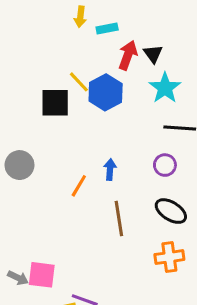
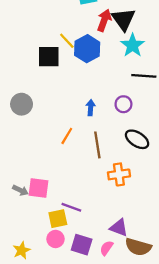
black triangle: (153, 54) -> (123, 19), size x1.6
purple circle: (165, 165) -> (123, 104), moved
orange line: (79, 186) -> (67, 136), moved
orange cross: (169, 257) -> (119, 174), moved

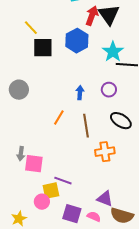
yellow line: (67, 41) -> (31, 28), moved
cyan star: (133, 45) -> (113, 52), moved
gray arrow: (20, 190) -> (21, 154), moved, turned 72
pink circle: (56, 239) -> (42, 202), moved
pink semicircle: (106, 248) -> (94, 217), turned 80

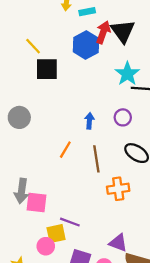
blue hexagon: (77, 41) -> (86, 45), moved
gray arrow: (21, 154) -> (22, 191), size x1.5

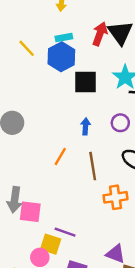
cyan rectangle: (87, 12) -> (64, 38), moved
blue hexagon: (86, 45) -> (61, 57), moved
black square: (47, 69) -> (85, 82), moved
yellow square: (56, 234) -> (51, 244), turned 30

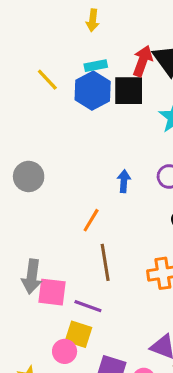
black square: (85, 82) -> (129, 91), moved
brown line: (93, 166) -> (105, 262), moved
purple line: (65, 232) -> (88, 306), moved

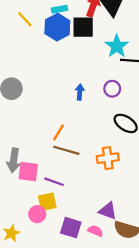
orange line: (91, 220) -> (58, 132), moved
brown line: (105, 262) -> (66, 150), turned -65
yellow square: (79, 334) -> (47, 202), turned -30

